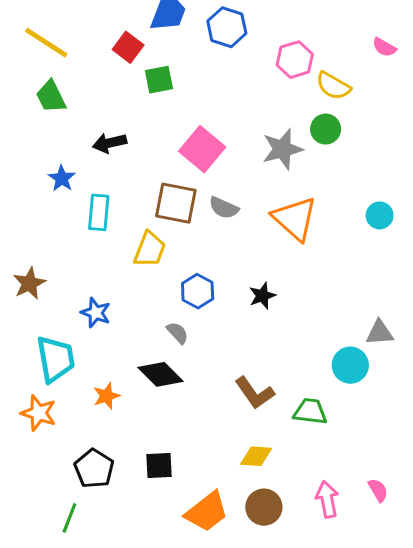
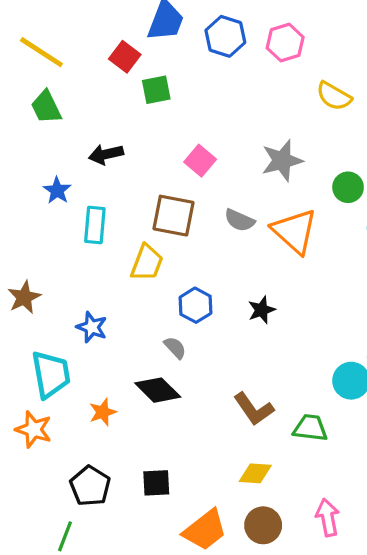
pink hexagon: (295, 60) -> (285, 43), moved
green circle: (326, 129) -> (348, 187), moved
pink square: (202, 149) -> (200, 161), size x0.7
gray semicircle: (224, 208) -> (240, 220), moved

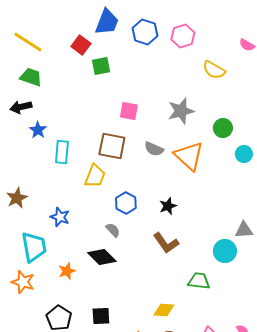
green trapezoid: (46, 107) -> (31, 77), turned 135
black arrow: (106, 154) -> (21, 107), moved
pink square: (200, 161) -> (129, 111), turned -30
brown L-shape: (254, 409) -> (166, 243), moved

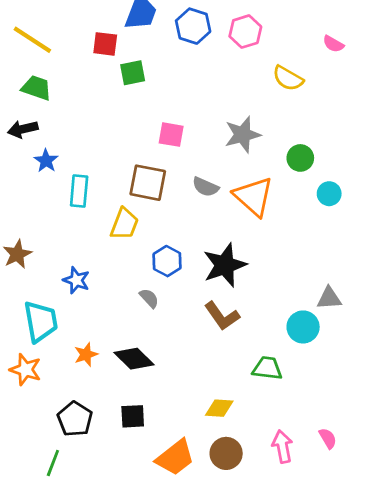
red square: (81, 45) -> (105, 44), turned -30
black star: (168, 206) -> (225, 265), size x1.8
black diamond: (102, 257) -> (134, 359), moved

